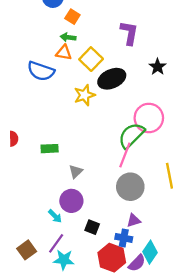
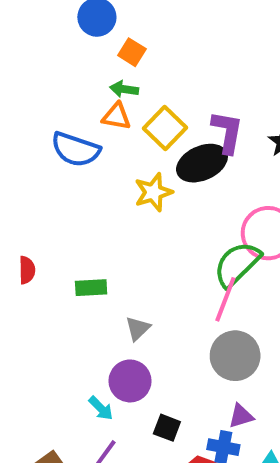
purple L-shape: (129, 33) -> (227, 132), moved

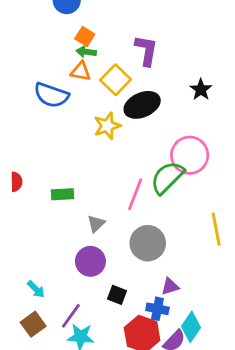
orange square: (132, 52) -> (85, 36), moved
purple L-shape: (227, 132) -> (146, 50), moved
pink line: (225, 299) -> (135, 194), moved
gray circle: (235, 356) -> (148, 243), moved
cyan arrow: (101, 408) -> (36, 289), moved

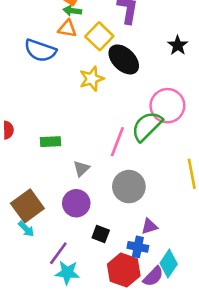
black ellipse: (142, 105) -> (124, 59), turned 68
brown square: (33, 324) -> (27, 206), moved, size x1.4

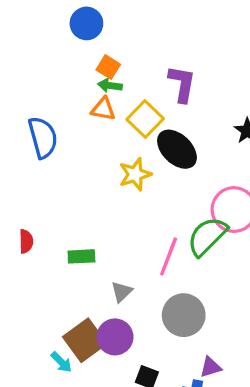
blue semicircle: (40, 50) -> (43, 137), moved, turned -124
brown square: (27, 206) -> (85, 340), moved
cyan arrow: (26, 229) -> (61, 362), moved

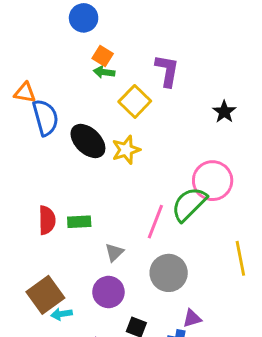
orange triangle: (103, 109) -> (25, 93), moved
black ellipse: (177, 149) -> (88, 141), moved
red semicircle: (26, 241) -> (47, 220), moved, size x1.4
brown square: (85, 340) -> (45, 295), moved
cyan arrow: (61, 362) -> (62, 314), turned 126

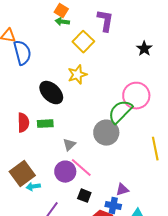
black ellipse: (88, 141) -> (51, 93), moved
pink line: (155, 222) -> (81, 168), moved, turned -70
gray circle: (169, 273) -> (106, 133), moved

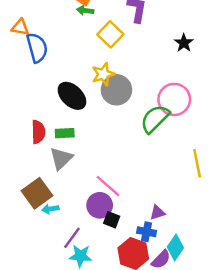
gray circle: (106, 133) -> (116, 90), moved
gray triangle: (69, 145) -> (61, 158), moved, size x1.5
purple circle: (65, 172) -> (100, 205), moved

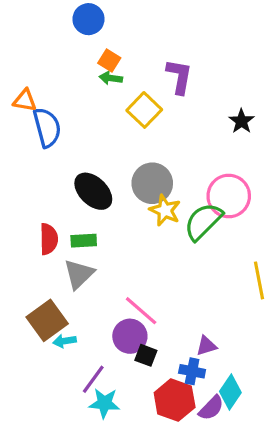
yellow star: (103, 74) -> (165, 210), moved, turned -30

